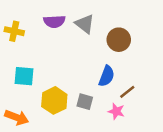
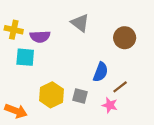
purple semicircle: (54, 21) -> (40, 37), moved
brown circle: (119, 40) -> (125, 38), moved
cyan square: (24, 76) -> (25, 57), moved

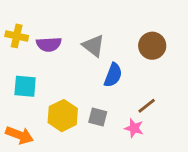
gray triangle: (80, 23) -> (94, 46), moved
cyan square: (25, 57) -> (25, 86), moved
blue semicircle: (101, 72) -> (113, 75), moved

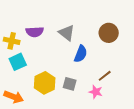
yellow cross: (17, 36) -> (12, 41), moved
cyan square: (25, 86) -> (18, 62), turned -30

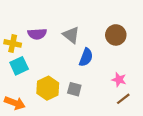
brown line: (105, 76) -> (123, 99), moved
pink star: (96, 92) -> (119, 80), moved

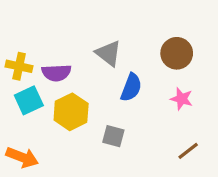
purple semicircle: (37, 34) -> (56, 73), moved
pink star: (119, 80) -> (182, 99), moved
yellow hexagon: (48, 88) -> (71, 112), moved

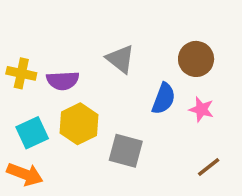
blue semicircle: (131, 87) -> (164, 99), moved
cyan square: (29, 100) -> (32, 133), moved
gray square: (113, 136) -> (126, 151), size x1.4

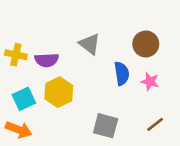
blue semicircle: (164, 99) -> (122, 73), turned -30
gray square: (126, 151) -> (106, 126), moved

